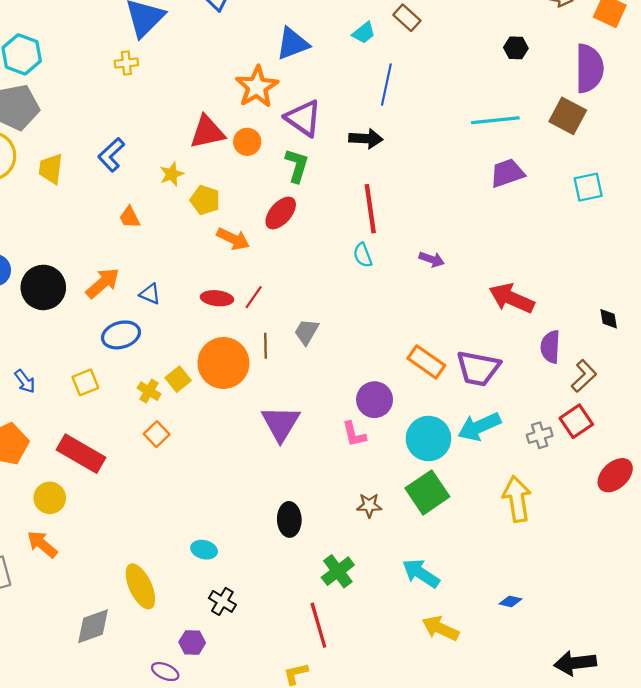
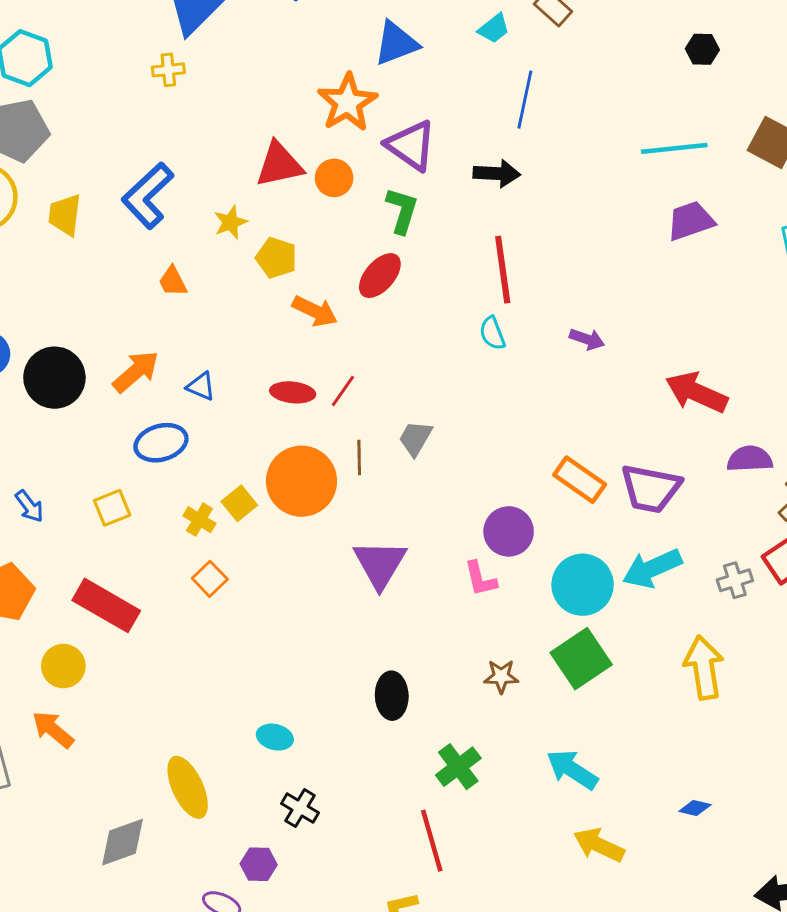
blue L-shape: (111, 155) -> (148, 196), size x1.4
purple semicircle: (550, 347) -> (750, 459), turned 84

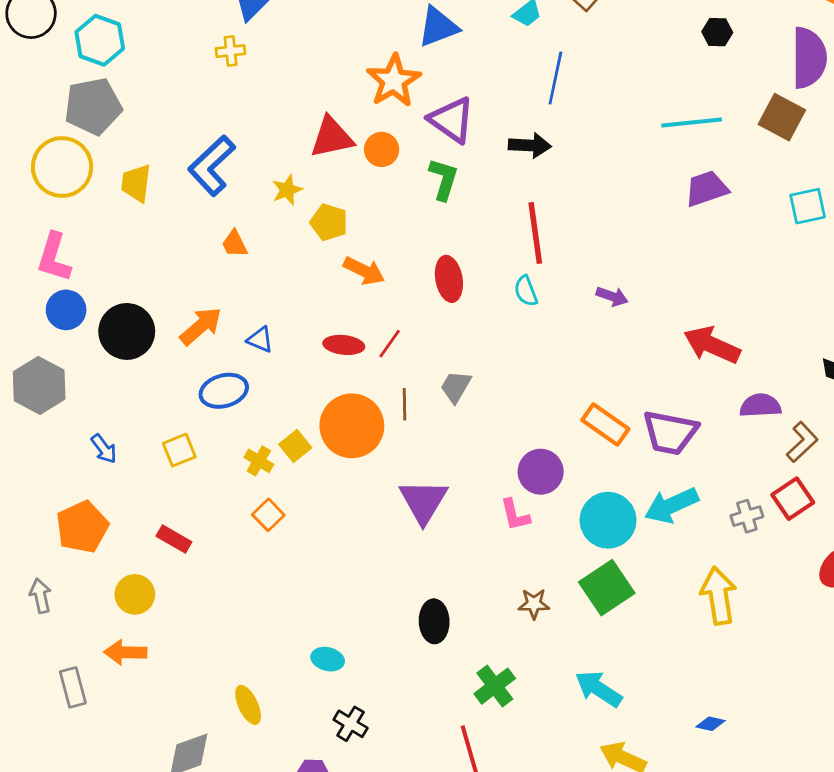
red ellipse: (380, 276) -> (449, 279), moved, turned -51
red rectangle: (106, 605) -> (174, 539), size x0.6
orange arrow: (53, 730) -> (125, 652), turned -39
yellow ellipse: (188, 787) -> (248, 705), size x0.7

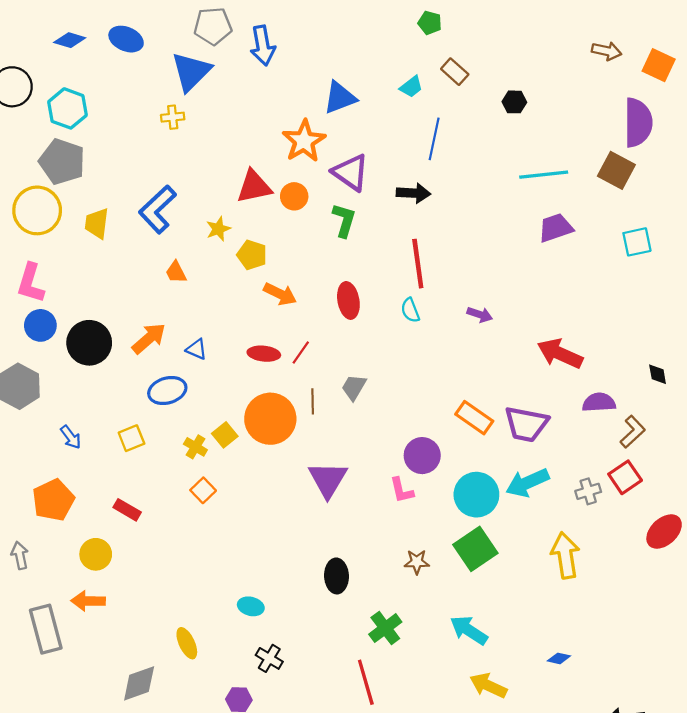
black hexagon: (717, 32) -> (514, 102), moved
gray pentagon: (93, 106) -> (62, 162), turned 30
gray rectangle: (73, 687) -> (46, 629), size x1.5

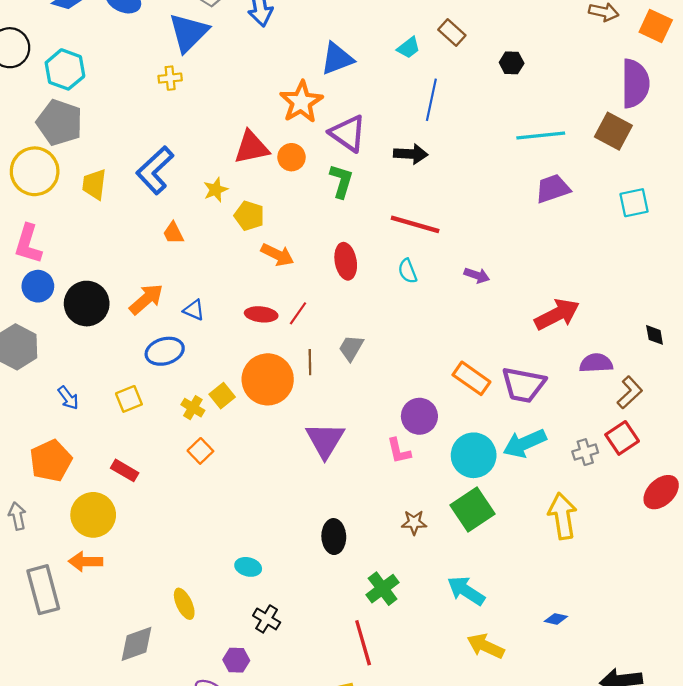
red line: (418, 264) -> (415, 224), turned -66
red arrow: (560, 354) -> (557, 314), turned 129
yellow circle: (96, 554) -> (93, 515), size x1.4

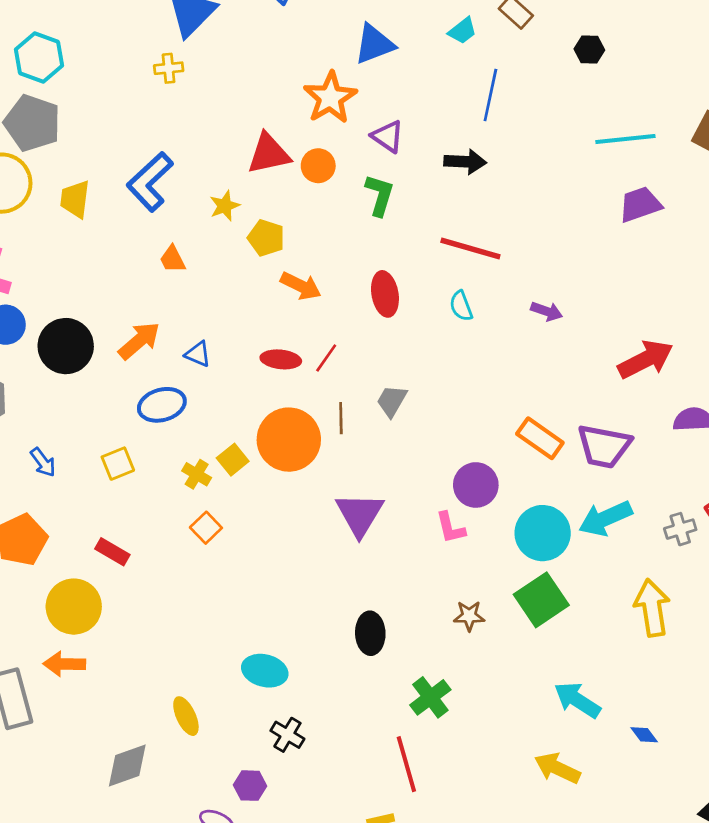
purple triangle: (348, 133) -> (388, 136), size x0.7
cyan ellipse: (248, 567) -> (265, 671), size x1.4
cyan arrow: (466, 591) -> (577, 700), moved
blue diamond: (556, 619) -> (644, 735), turned 40

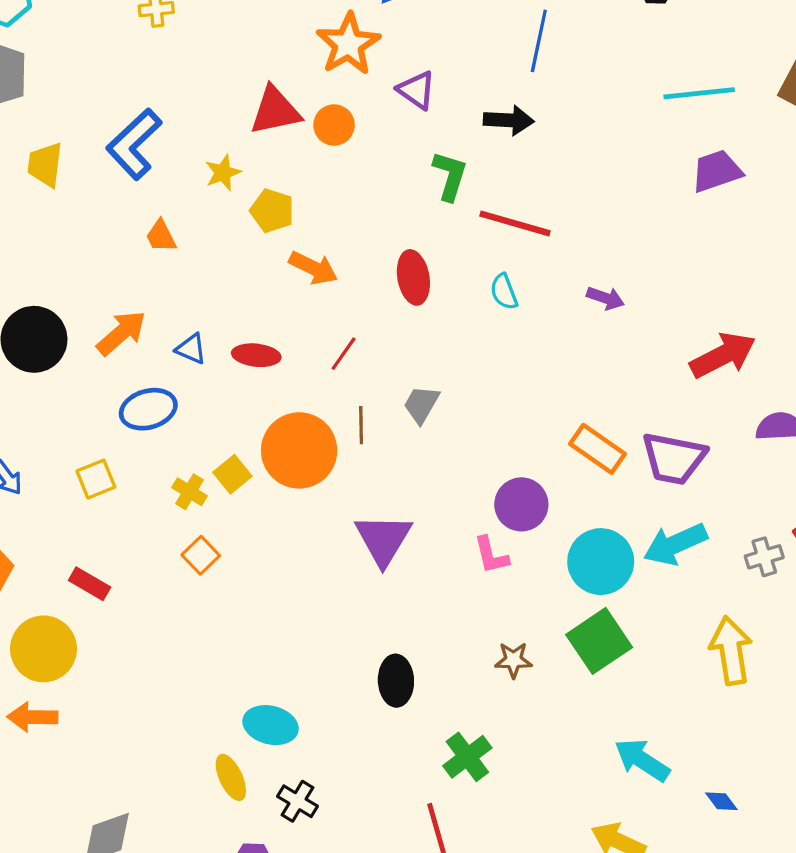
green L-shape: (380, 195) -> (450, 176), moved
red ellipse: (281, 359) -> (256, 355), moved
yellow ellipse: (186, 716) -> (231, 777), moved

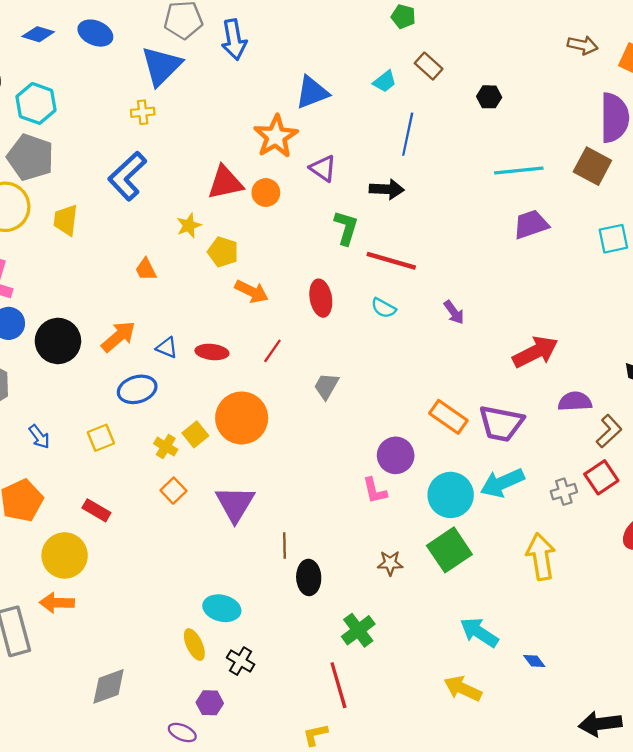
blue L-shape: (134, 144) -> (127, 176), moved
cyan semicircle: (504, 292) -> (384, 308), turned -40
purple arrow: (605, 298) -> (454, 312), turned 35
brown line: (361, 425) -> (285, 546), moved
purple triangle: (383, 539) -> (235, 504), moved

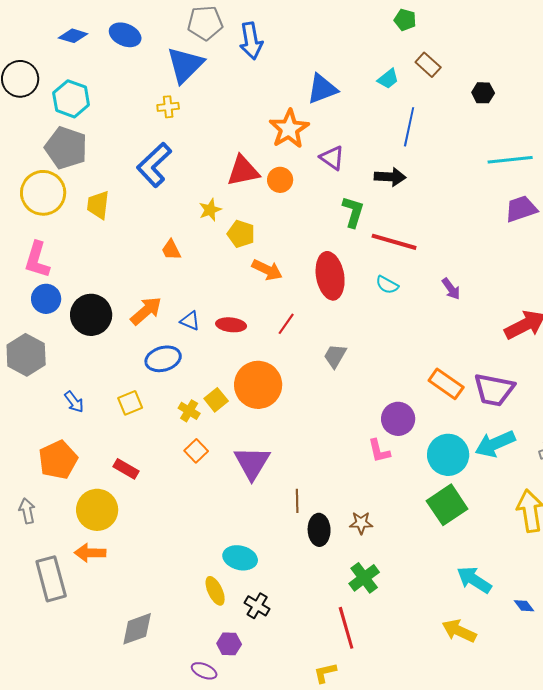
red ellipse: (321, 298) -> (330, 276), size x1.4
brown star: (390, 563) -> (361, 523), moved

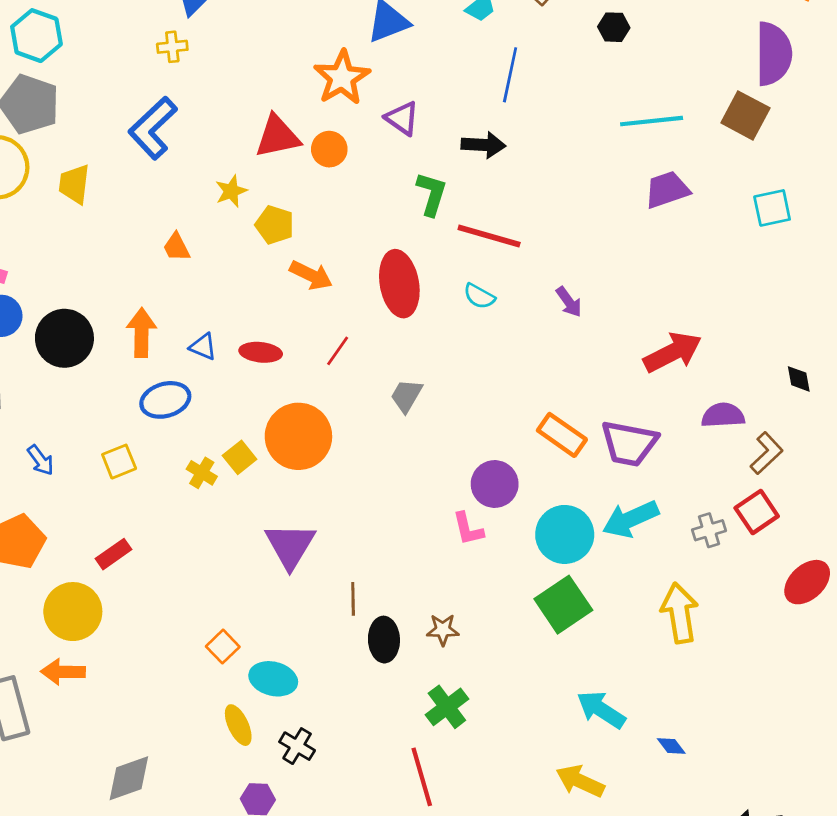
orange arrow: (146, 311) -> (142, 333), turned -48
orange square: (196, 451) -> (223, 647), moved
red rectangle: (126, 469) -> (113, 554), turned -65

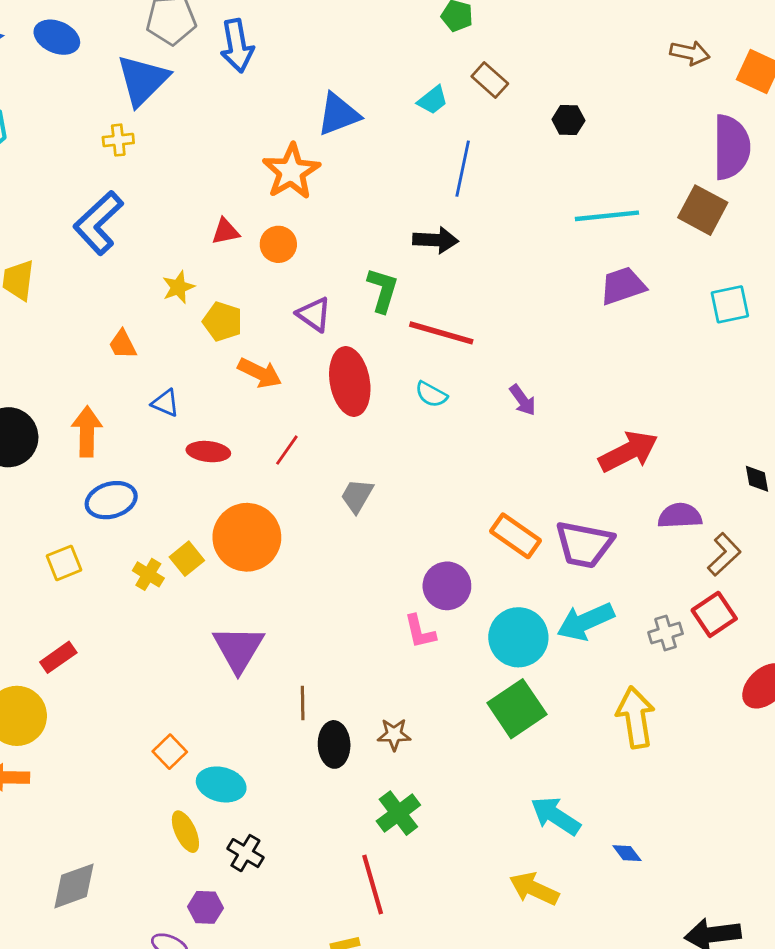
purple triangle: (402, 118) -> (314, 314), moved
red triangle: (277, 136) -> (225, 231), size x0.6
blue triangle: (203, 347) -> (165, 403), moved

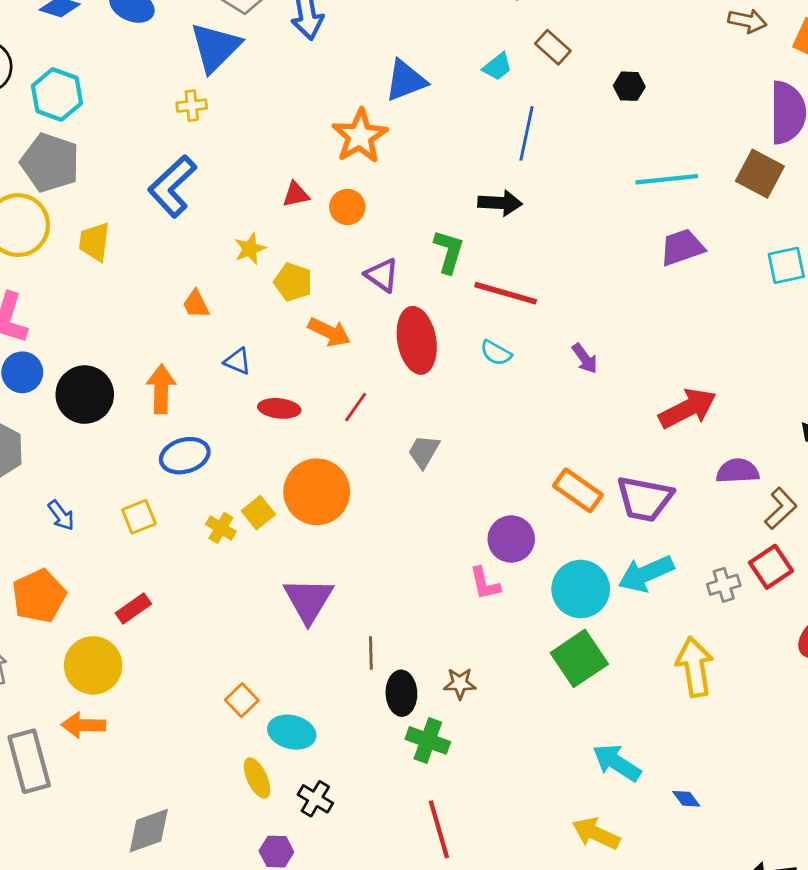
green cross: (398, 813) -> (428, 740), moved, turned -33

